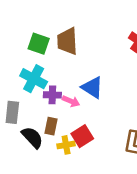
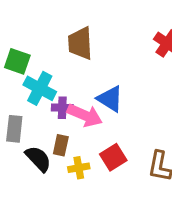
green square: (39, 44) -> (17, 61), moved
pink arrow: (71, 101) -> (85, 115), size x1.6
red square: (82, 136) -> (113, 157), moved

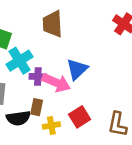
cyan cross: (40, 88) -> (20, 61), turned 30
blue triangle: (110, 99) -> (77, 69), turned 45
black semicircle: (38, 159) -> (18, 118), turned 125

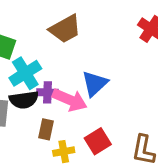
brown trapezoid: (53, 24) -> (65, 29), turned -116
black semicircle: (18, 118) -> (24, 100), moved

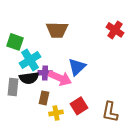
brown trapezoid: (65, 29) -> (57, 30), turned 30

